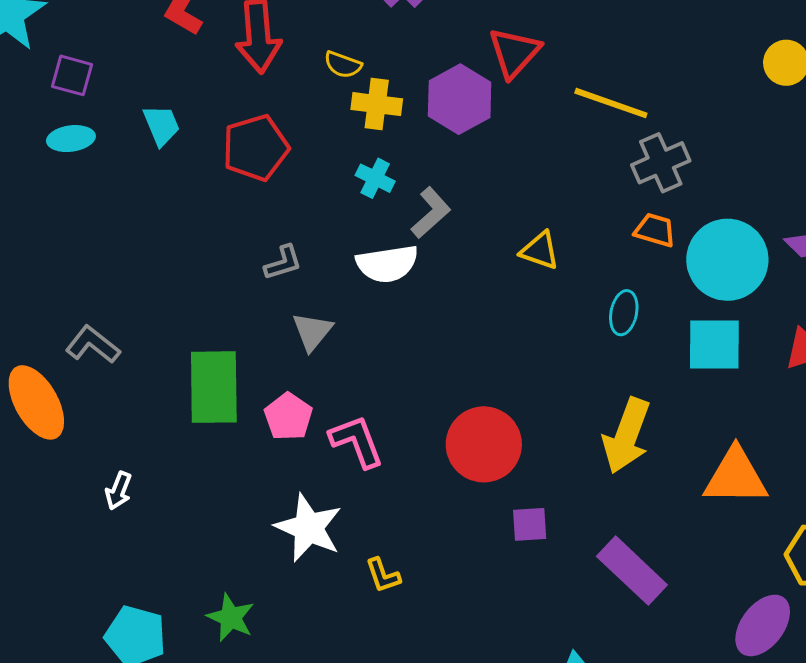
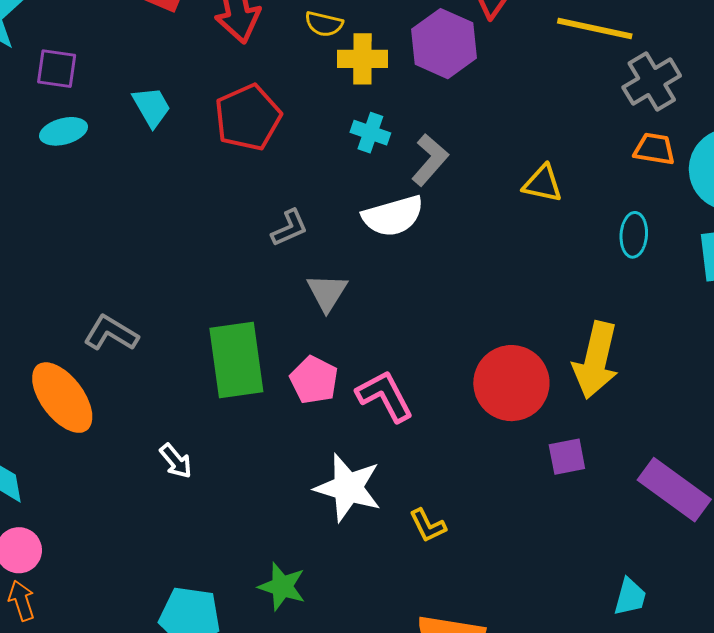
yellow arrow: (627, 436) -> (596, 360), moved
white arrow: (119, 491) -> (176, 461), moved, turned -54

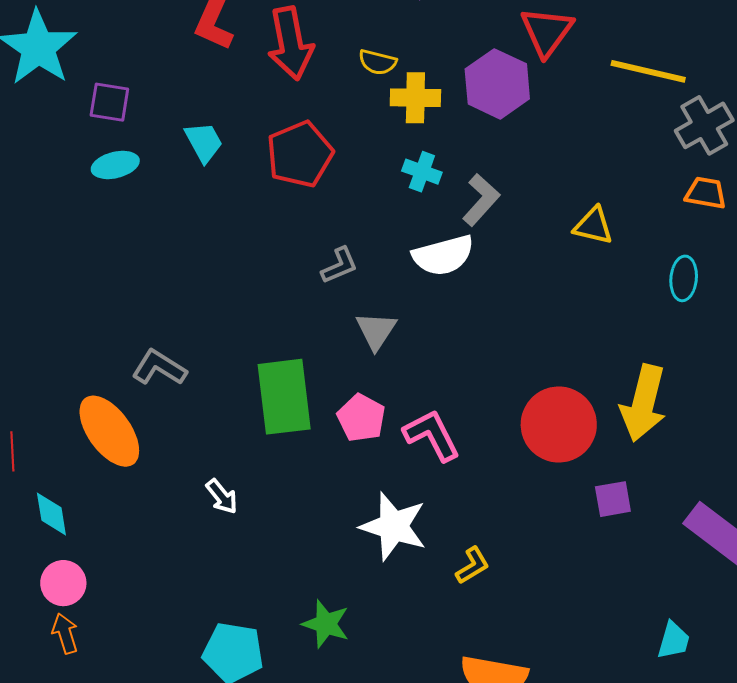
yellow L-shape: (428, 526) -> (473, 566), turned -96

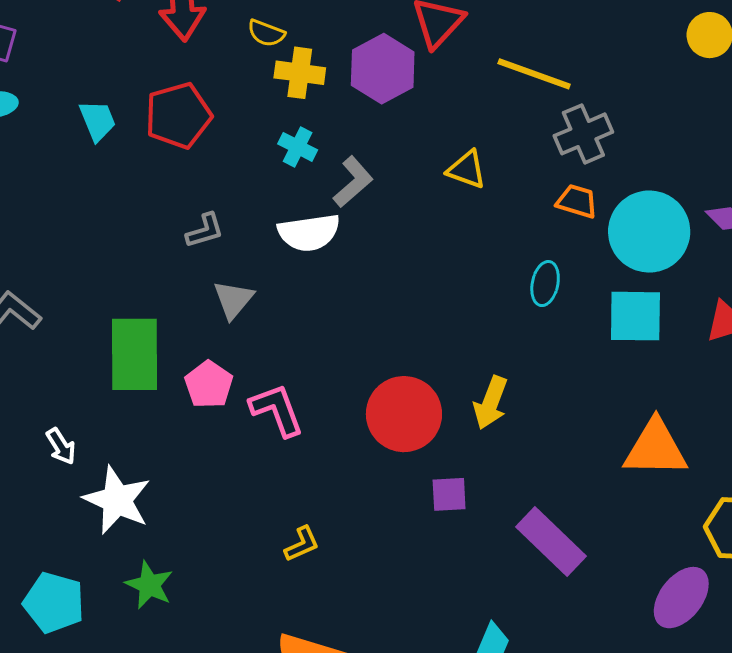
cyan trapezoid: (204, 142) -> (97, 121), moved
yellow triangle: (593, 226) -> (467, 169), moved
yellow arrow: (643, 403) -> (491, 403), size x0.7
white star: (393, 526) -> (117, 500), moved

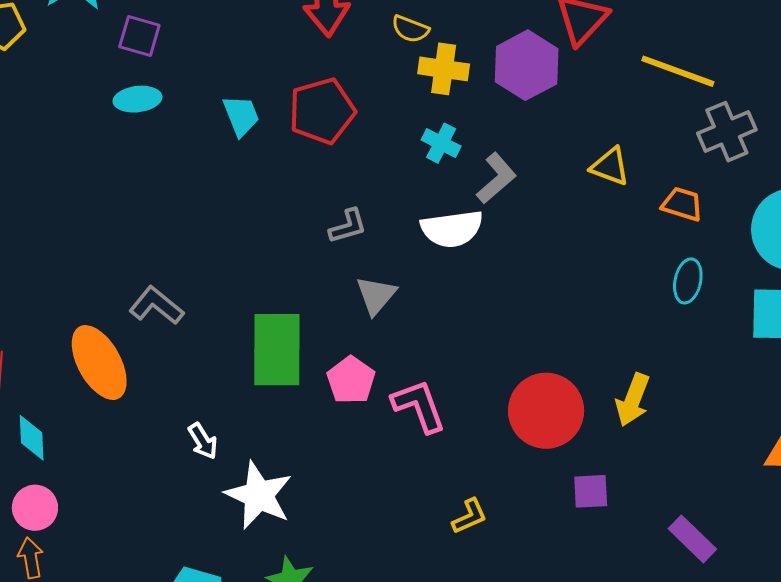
orange trapezoid: (577, 201) -> (682, 204), moved
purple rectangle: (551, 542) -> (692, 539), size x0.7
yellow L-shape: (302, 544) -> (469, 516), moved

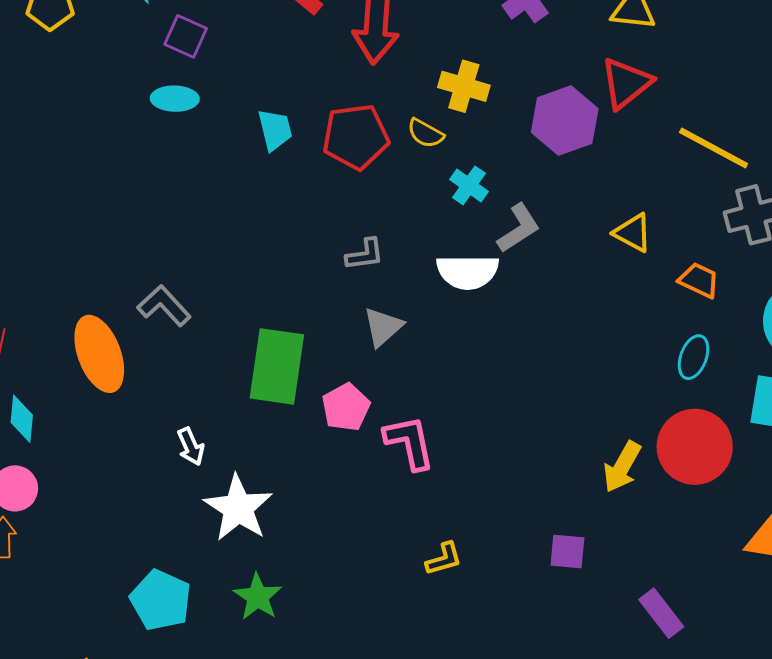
yellow semicircle: (410, 29) -> (425, 133), moved
yellow cross: (444, 69) -> (464, 86), moved
red circle: (546, 411) -> (695, 447), moved

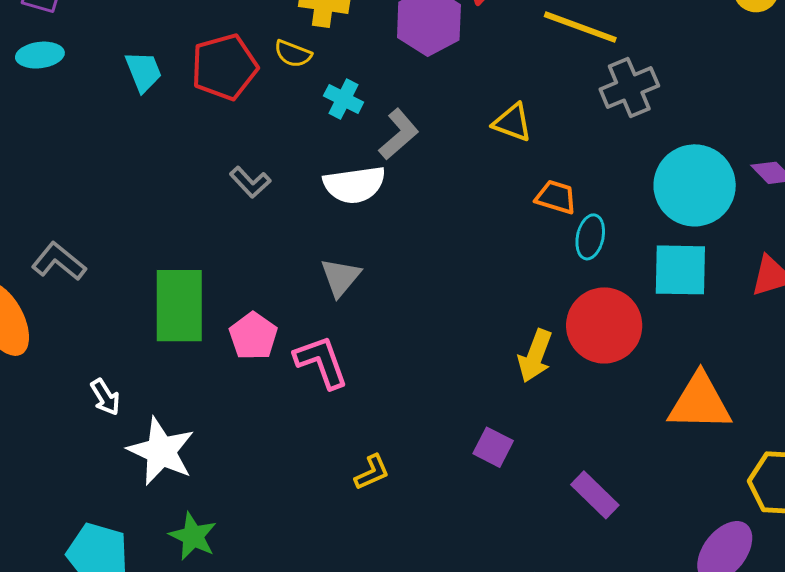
gray L-shape: (365, 254) -> (250, 182), turned 63
orange trapezoid: (699, 280) -> (556, 197), moved
gray triangle: (383, 327) -> (340, 277), moved
purple square: (567, 551) -> (493, 447), turned 30

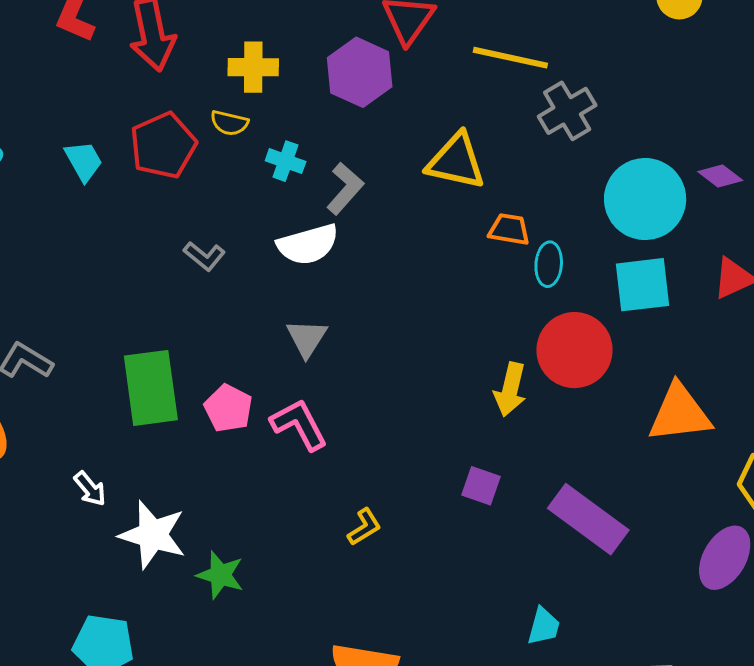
yellow triangle: (512, 122) -> (456, 161), size x1.5
purple rectangle: (595, 495) -> (588, 519), size x1.6
green star: (193, 536) -> (220, 575), moved

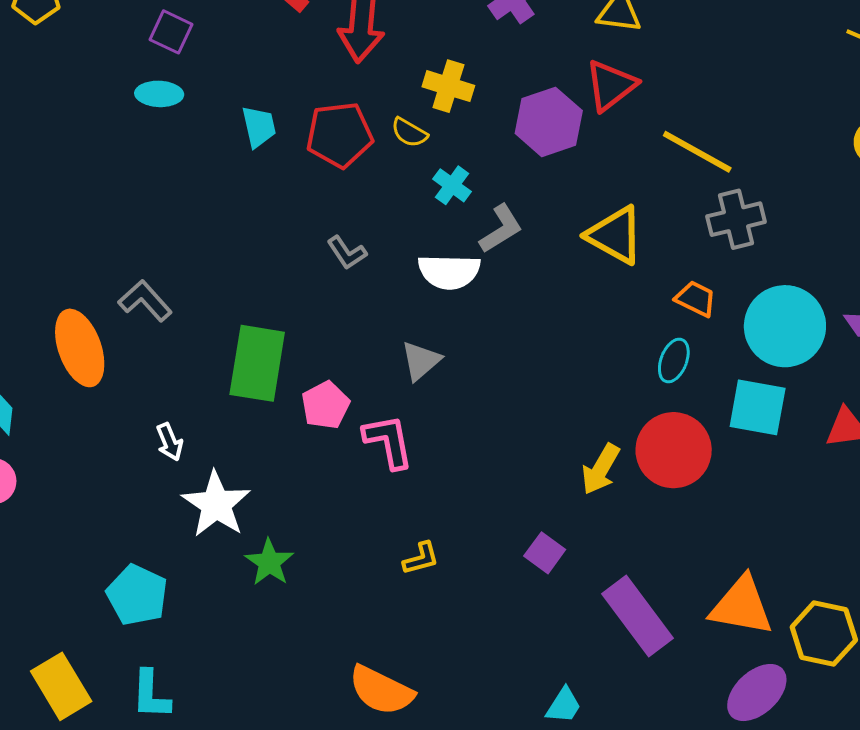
orange trapezoid: (509, 229) -> (696, 299), moved
orange triangle: (680, 413) -> (742, 606), moved

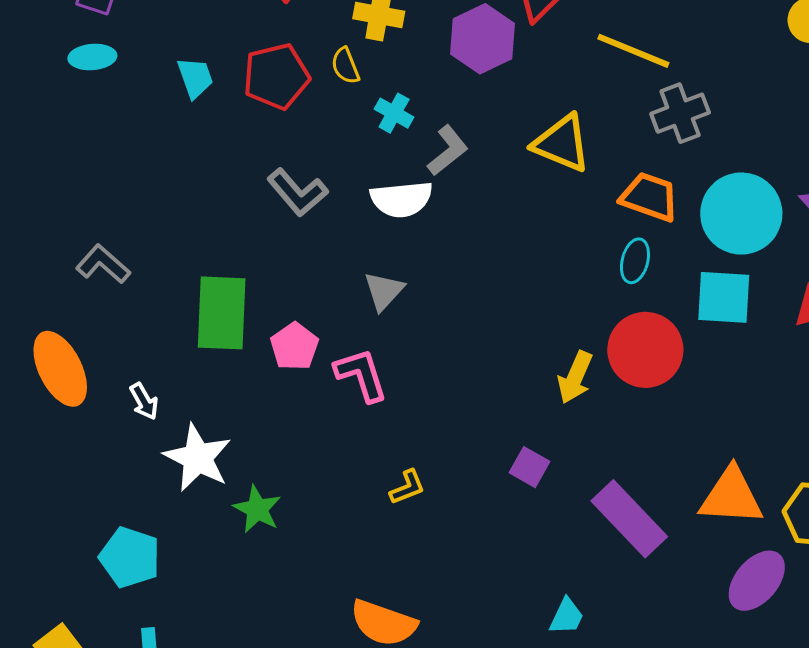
yellow semicircle: (409, 133) -> (345, 66), turned 45
gray L-shape: (347, 253) -> (297, 192), size x1.5
orange trapezoid: (696, 299) -> (649, 197), size x1.4
orange ellipse: (80, 348) -> (60, 369), moved

